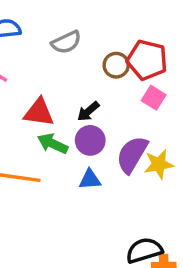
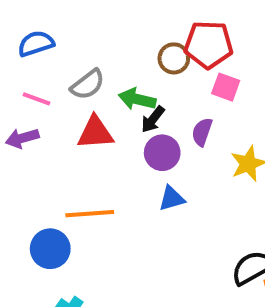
gray semicircle: (66, 42) -> (88, 85), moved
green arrow: (53, 144) -> (137, 99), moved
purple semicircle: (132, 154) -> (202, 132), moved, size x0.6

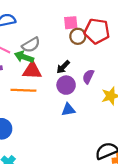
pink square: (226, 87) -> (71, 23), moved, turned -32
green arrow: (137, 99) -> (24, 57), moved
orange line: (90, 214) -> (23, 90), moved

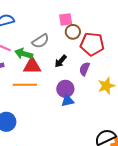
red pentagon: (97, 31) -> (92, 44), moved
gray semicircle: (31, 45) -> (41, 41), moved
purple circle: (66, 85) -> (65, 89), moved

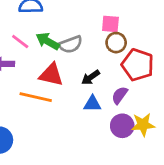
green arrow: (24, 54) -> (48, 41), moved
purple circle: (65, 89) -> (122, 126), moved
blue triangle: (68, 101) -> (92, 104), moved

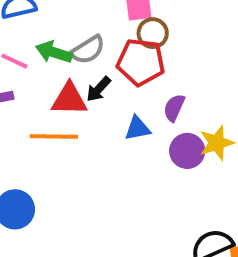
red pentagon: (138, 65) -> (141, 62), moved
black arrow: (91, 77) -> (99, 89), moved

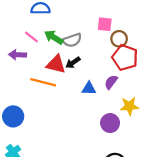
brown circle: (153, 33) -> (119, 39), moved
red pentagon: (141, 62) -> (125, 58), moved
purple circle: (187, 151) -> (110, 123), moved

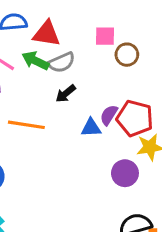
red pentagon: (125, 58) -> (135, 118), moved
red triangle: (56, 64) -> (47, 34), moved
purple semicircle: (111, 82) -> (109, 115), moved

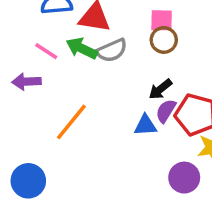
brown circle: (127, 55) -> (164, 40), moved
black arrow: (66, 94) -> (160, 89), moved
orange line: (26, 125) -> (71, 122), turned -60

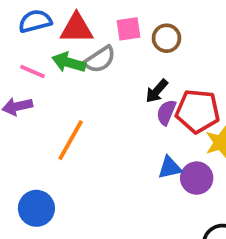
pink square: (162, 20) -> (129, 29), moved
brown circle: (164, 40) -> (166, 38), moved
blue triangle: (145, 125) -> (170, 168), moved

